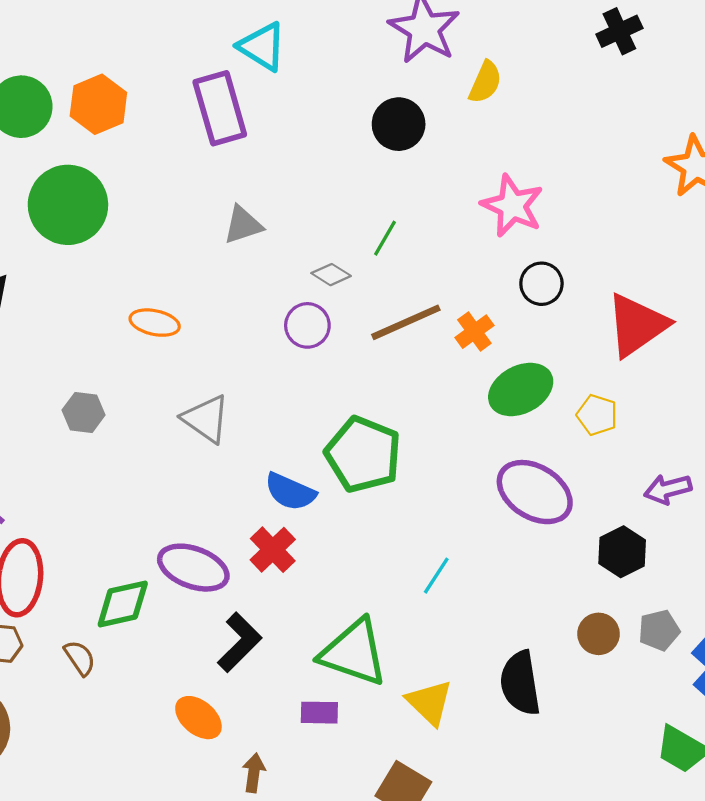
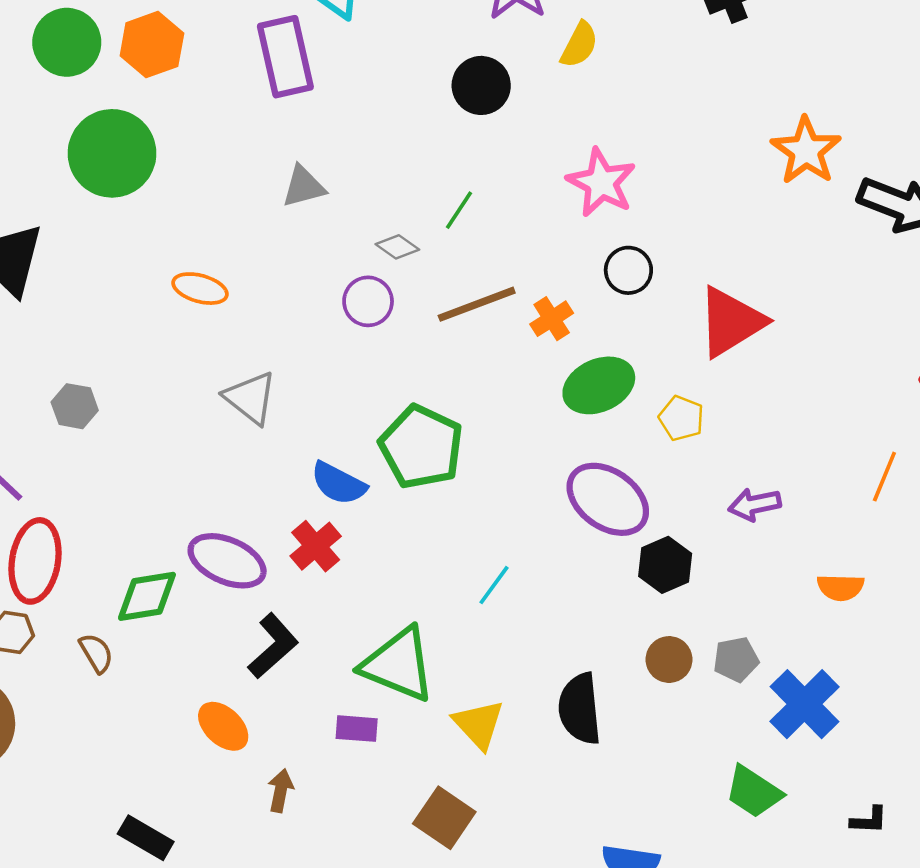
gray hexagon: (84, 413) -> (75, 406), moved
black hexagon: (622, 552) -> (665, 565), moved

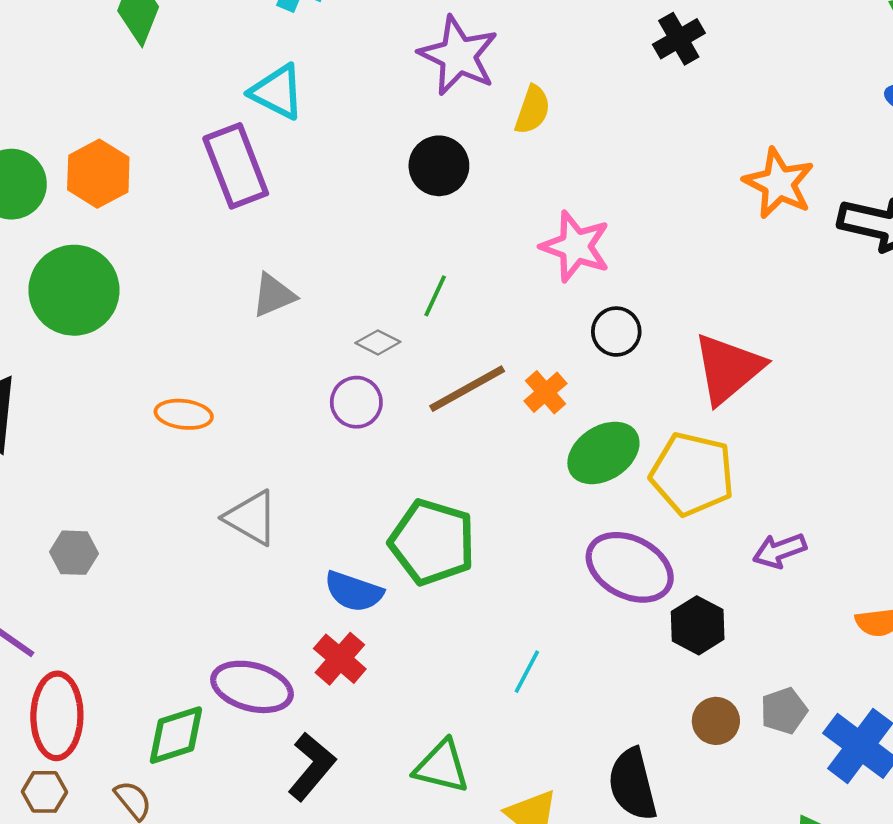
yellow pentagon: (681, 418) -> (692, 474), size x1.8
green triangle: (398, 664) -> (442, 767), size x0.7

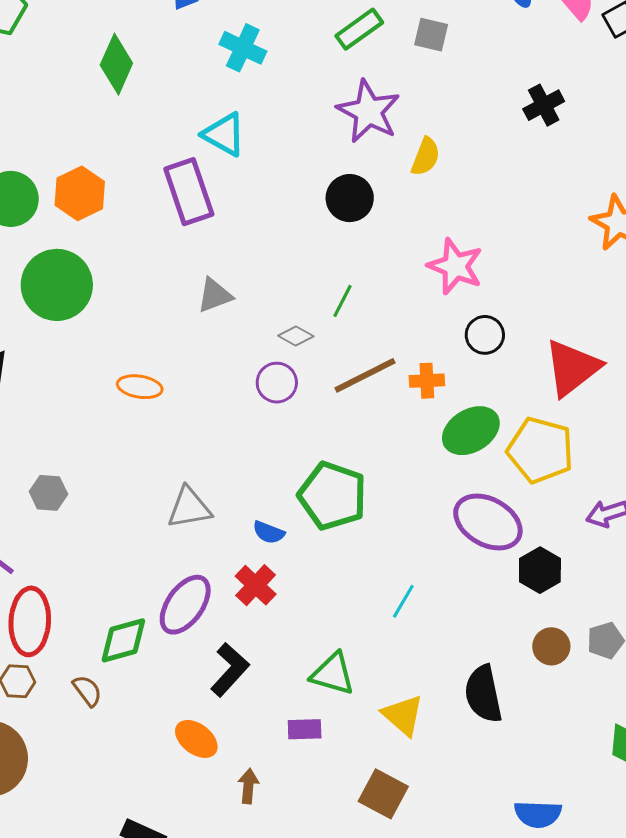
orange cross: (545, 392) -> (427, 381), turned 36
gray triangle: (251, 518) -> (189, 508), moved, turned -42
blue semicircle: (354, 592) -> (269, 532), size x0.7
purple ellipse: (252, 687) -> (185, 605), turned -72

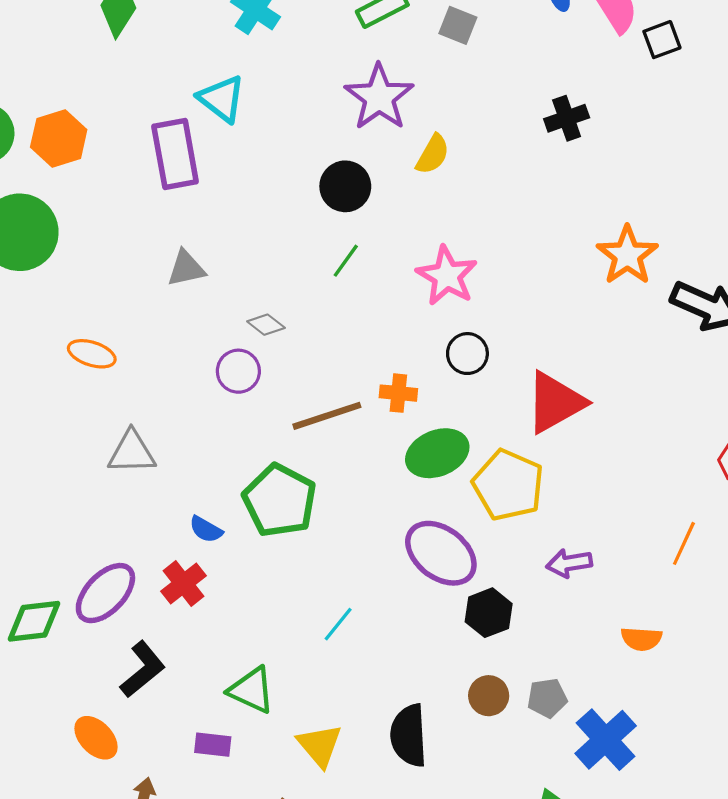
green line: (343, 301) -> (346, 261), moved
brown line: (365, 375) -> (327, 416), moved
gray triangle: (189, 508) -> (132, 452), moved

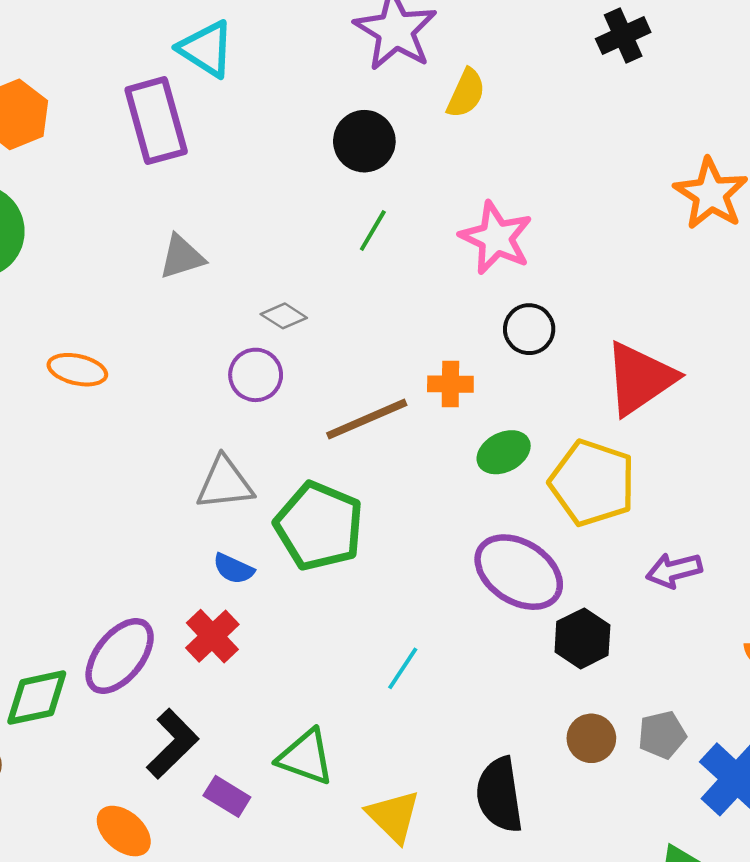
gray triangle: (132, 452) -> (225, 483), moved
green ellipse: (437, 453) -> (504, 452), size x0.7
purple rectangle: (213, 745) -> (227, 796), moved, turned 30

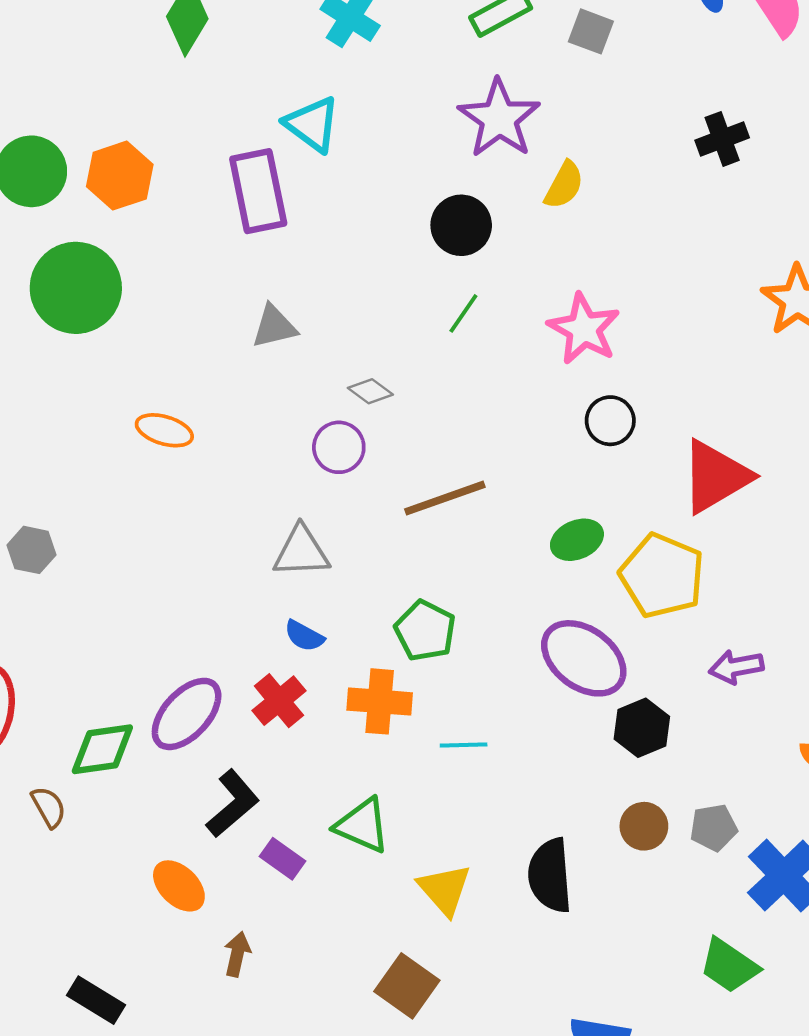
orange cross: (450, 384) -> (380, 701), moved, size x1.4
green pentagon: (319, 526) -> (425, 631), moved, size x0.7
cyan line: (403, 668) -> (464, 745), turned 51

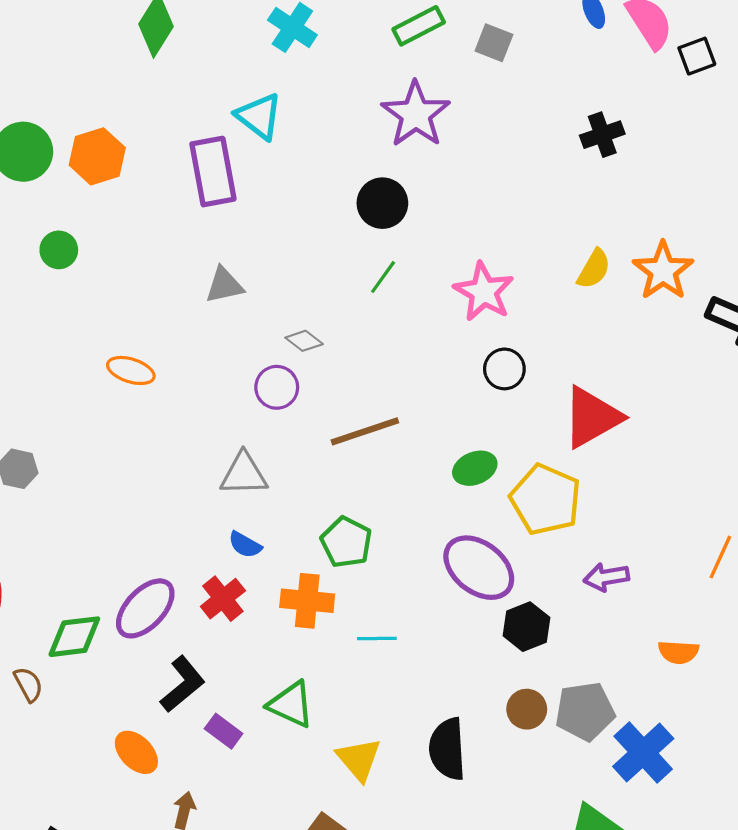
yellow semicircle: (564, 185) -> (594, 269), moved
green circle: (76, 288) -> (59, 250), size x0.5
gray pentagon: (714, 828) -> (585, 711), size x1.5

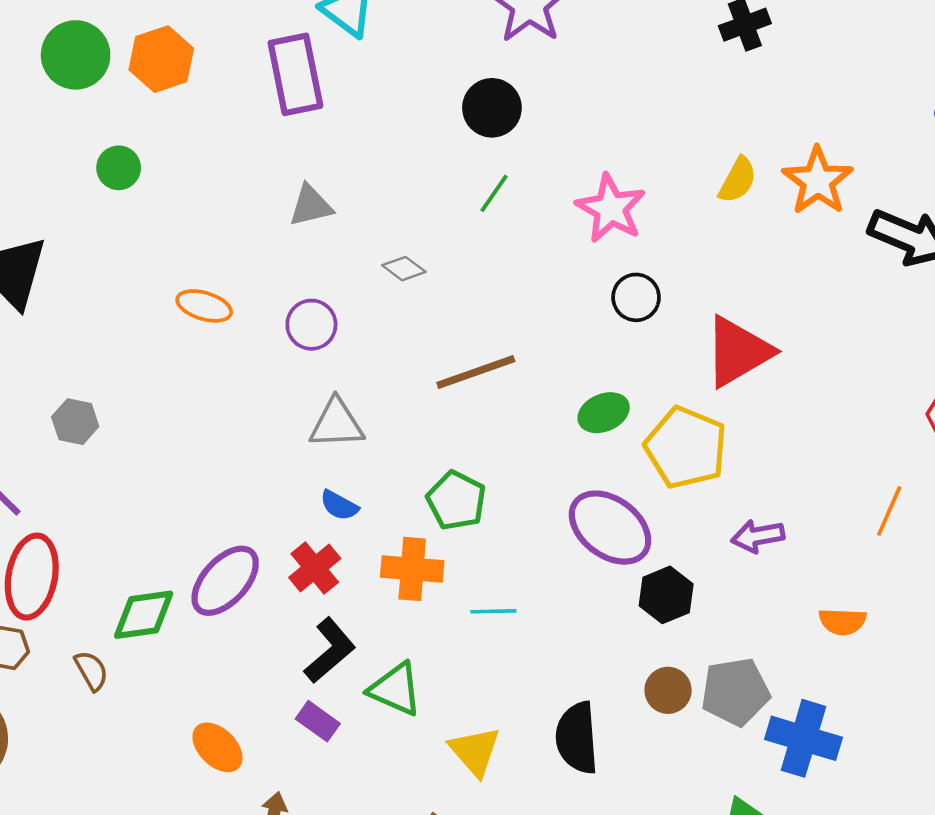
purple circle: (277, 387) -> (311, 325), moved
black L-shape: (183, 684) -> (330, 650), moved
blue cross: (643, 753) -> (803, 738), turned -30

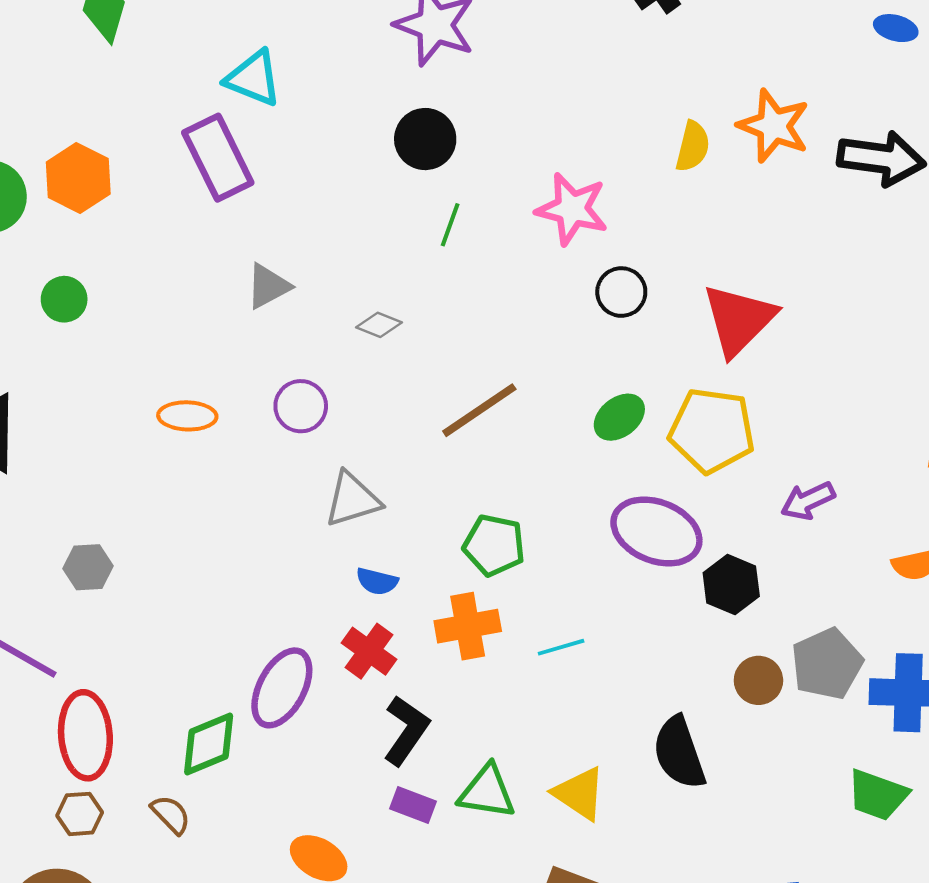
green triangle: (395, 689) -> (487, 792), moved

